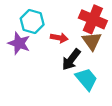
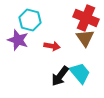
red arrow: (59, 38) -> (52, 46), moved
black arrow: (71, 60) -> (60, 76), moved

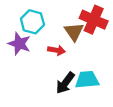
brown triangle: (85, 38) -> (74, 32), moved
cyan trapezoid: (80, 73) -> (87, 80), turned -55

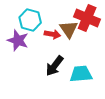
red arrow: (56, 50) -> (52, 34), moved
black arrow: (65, 83) -> (55, 66), moved

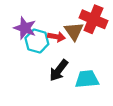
cyan hexagon: (30, 20) -> (37, 41), moved
purple star: (18, 40) -> (25, 28), moved

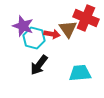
black arrow: (59, 70) -> (39, 65), moved

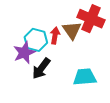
purple star: (23, 26) -> (24, 53), moved, turned 30
red arrow: (52, 34) -> (55, 36), turned -91

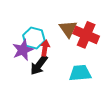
red cross: (91, 19) -> (86, 35), moved
red arrow: (55, 36) -> (45, 48), moved

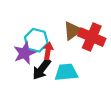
brown triangle: (68, 29) -> (73, 31), turned 30
cyan trapezoid: (80, 73) -> (66, 72), moved

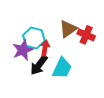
red cross: (92, 37) -> (86, 35), size x0.7
cyan trapezoid: (66, 72) -> (62, 68), turned 120

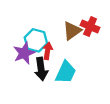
red cross: (86, 35) -> (90, 26), moved
black arrow: (39, 65) -> (41, 69), turned -45

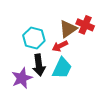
red arrow: (48, 51) -> (60, 46), moved, turned -126
purple star: (24, 53) -> (22, 78), moved

